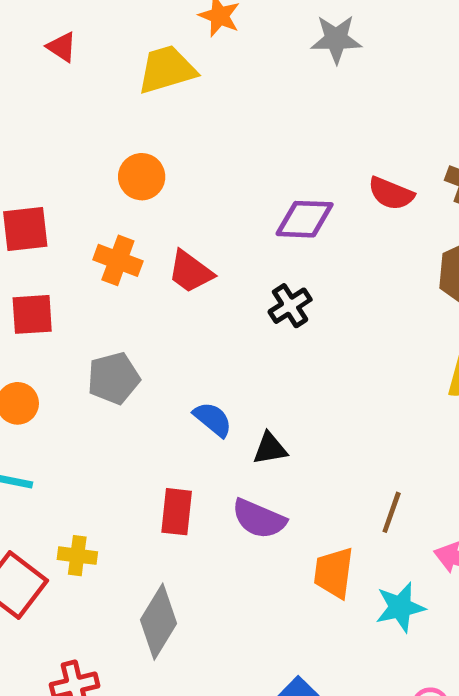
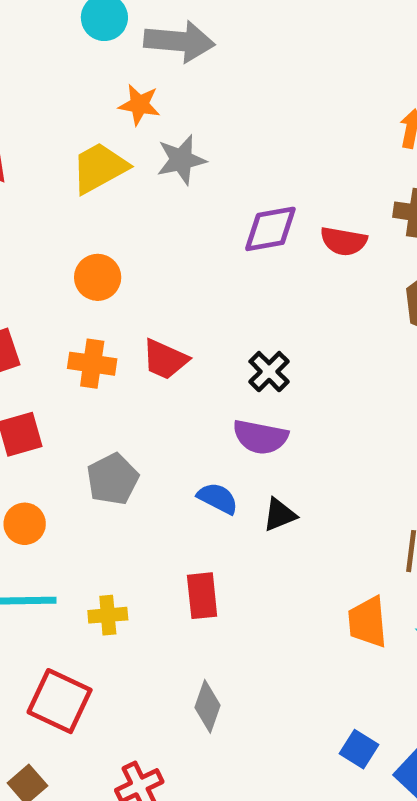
gray star: (336, 39) -> (181, 160), moved
purple diamond: (305, 219) -> (270, 229), moved
purple semicircle: (259, 519) -> (260, 437), moved
yellow cross: (77, 556) -> (108, 615), moved
gray diamond: (159, 622) -> (208, 706), size x0.7

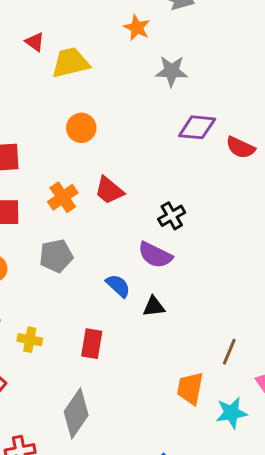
gray star: (181, 160) -> (171, 71), moved
yellow trapezoid: (99, 168) -> (70, 63), moved
orange cross: (92, 364) -> (63, 197), moved, turned 32
gray diamond: (208, 706) -> (76, 413), size x1.5

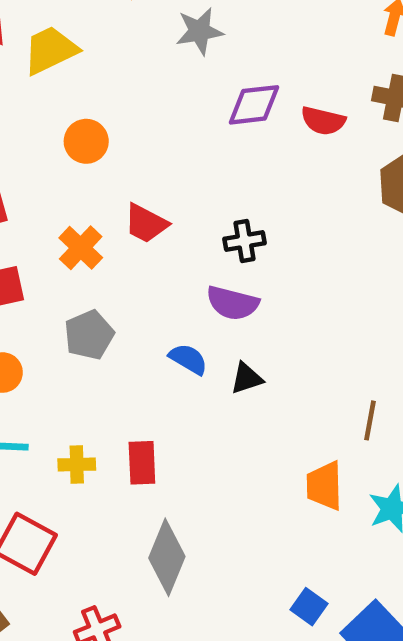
black cross: (172, 216) -> (245, 241), turned 32
red rectangle: (92, 344) -> (142, 463), moved

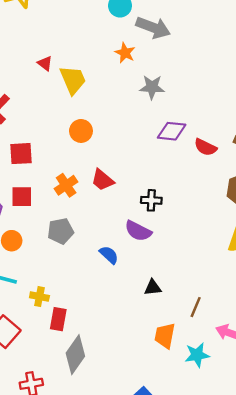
yellow trapezoid: (50, 50) -> (73, 80), turned 80
black triangle: (246, 378) -> (153, 288), moved
red rectangle: (142, 463) -> (58, 319), moved

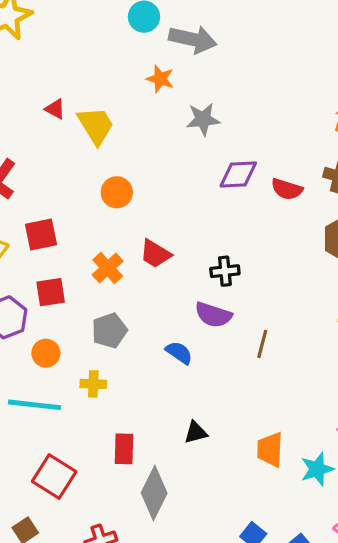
black triangle: (153, 288) -> (196, 432), moved
yellow cross: (39, 297) -> (93, 384), moved
brown line: (196, 307) -> (262, 344), moved

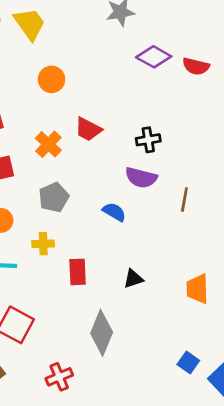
purple diamond: (238, 174) -> (154, 57), turned 36
red rectangle: (124, 449) -> (78, 272), moved

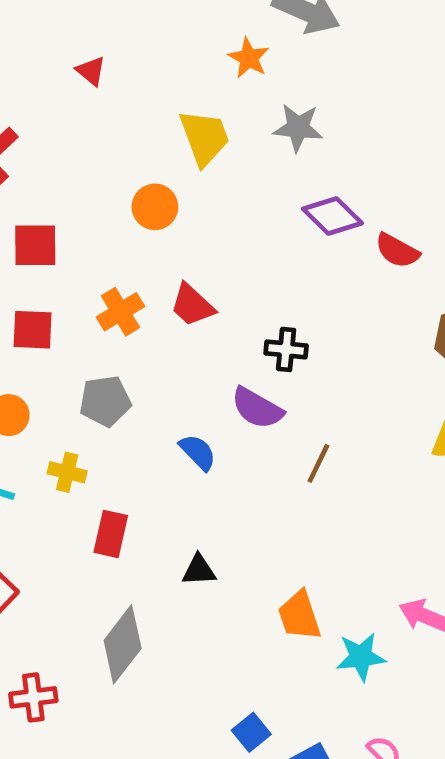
yellow trapezoid: (29, 24) -> (204, 138), moved
orange trapezoid: (197, 289) -> (299, 616), turned -32

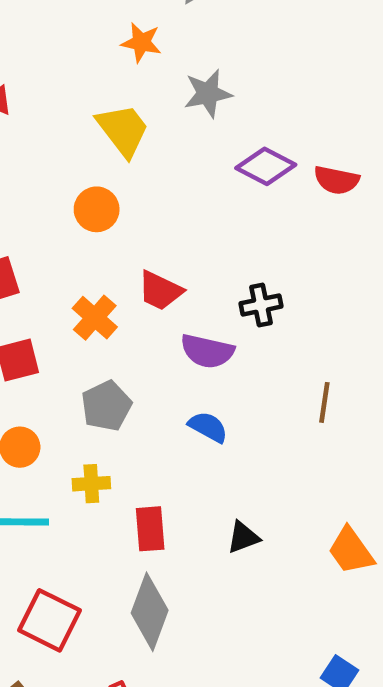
purple semicircle: (257, 408) -> (207, 351), moved
gray diamond: (123, 644) -> (150, 612), moved

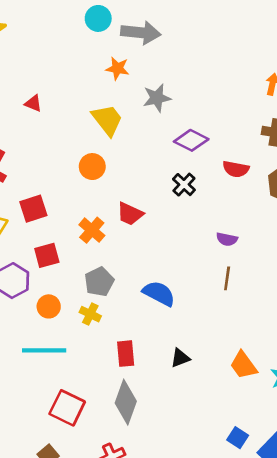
red semicircle: (336, 180) -> (236, 169), moved
black cross: (261, 305) -> (184, 185), moved, turned -35
purple semicircle: (207, 351) -> (227, 239), moved, size x0.7
blue semicircle: (208, 427) -> (159, 293), size x1.4
yellow cross: (91, 484) -> (90, 314), moved, turned 30

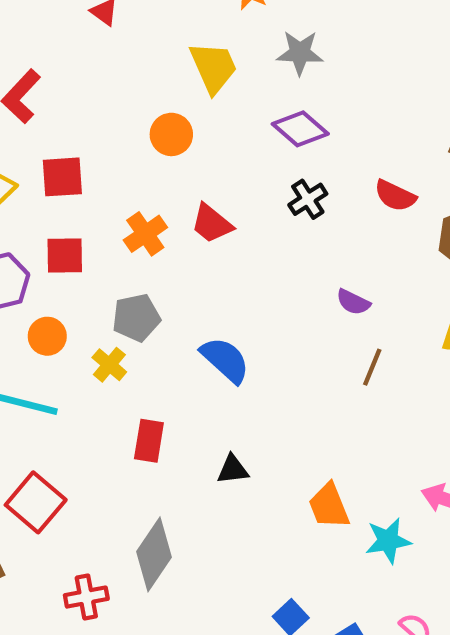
purple diamond: (191, 140) -> (300, 129), moved
brown line: (227, 278) -> (372, 367), moved
gray diamond: (126, 402) -> (154, 554), moved

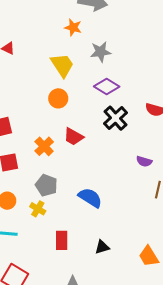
orange circle: (171, 134) -> (58, 98), moved
black cross: (308, 199) -> (116, 118), size x1.4
gray pentagon: (136, 318) -> (46, 185), turned -30

